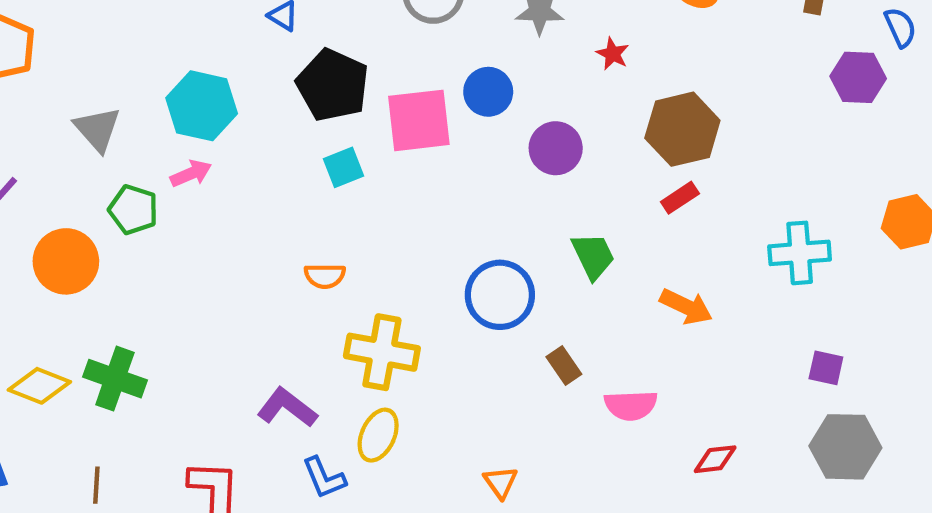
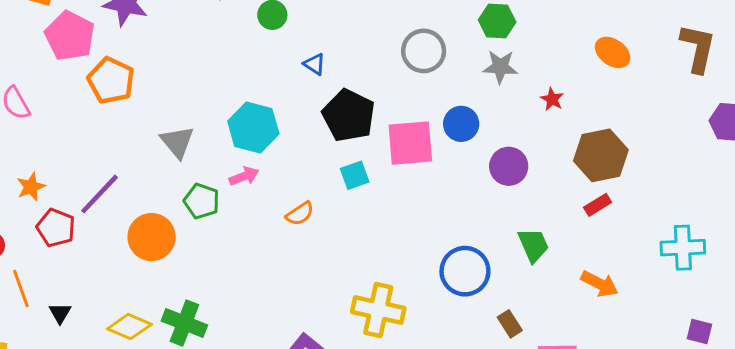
orange semicircle: (325, 276) -> (300, 214), moved, turned -36

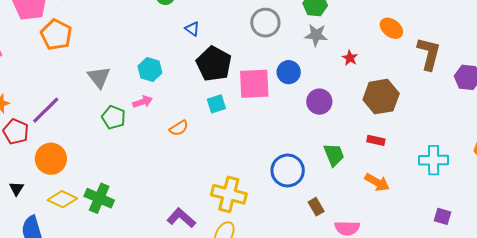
brown L-shape: (698, 48) -> (429, 54), moved
cyan hexagon: (253, 127) -> (150, 69), size x0.7
red rectangle: (598, 205) -> (376, 140), moved, turned 42
orange circle: (152, 237) -> (51, 159), moved

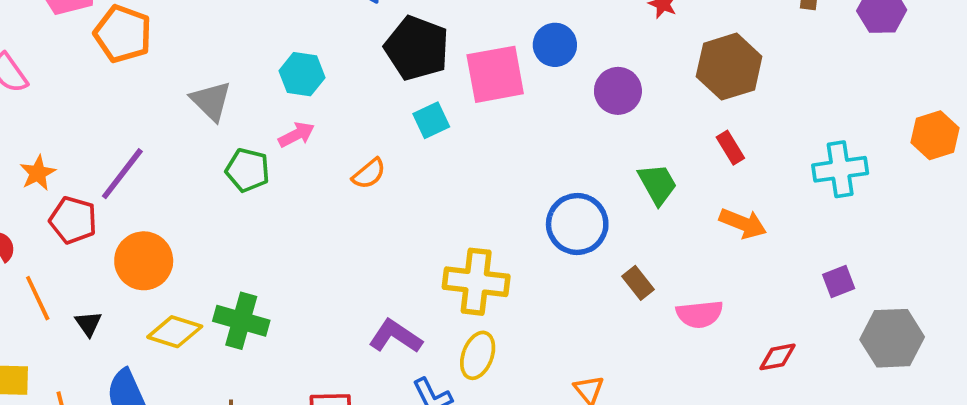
red rectangle: (376, 140) -> (730, 148), turned 54
purple square: (443, 216) -> (839, 281), moved, turned -30

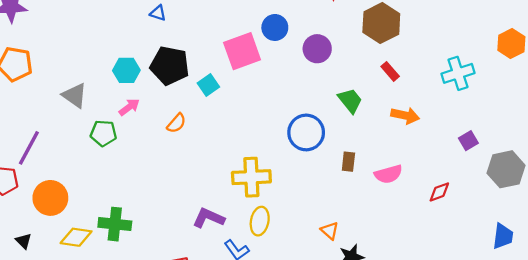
black pentagon: (417, 48) -> (170, 66), moved
brown rectangle: (638, 283) -> (348, 162), turned 54

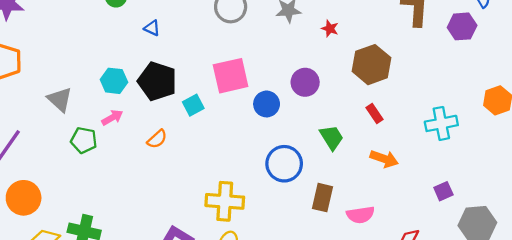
blue circle: (275, 27) -> (267, 104), moved
brown rectangle: (348, 162) -> (322, 198), size x1.4

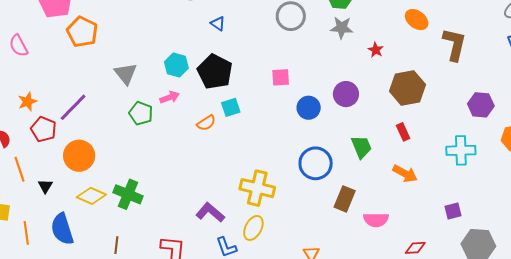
purple hexagon: (462, 26) -> (481, 105), moved
pink square: (231, 76) -> (281, 77), size x0.6
cyan square: (193, 105) -> (231, 107), moved

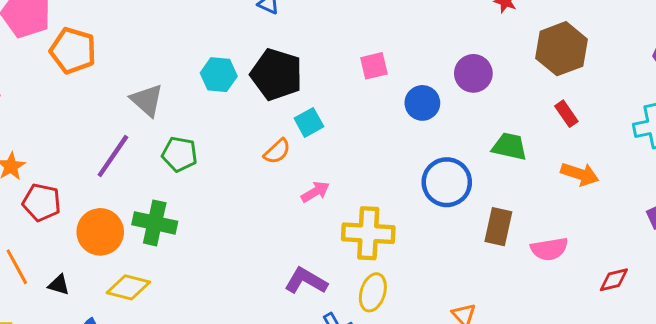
pink arrow: (170, 97) -> (315, 192), moved
purple line: (73, 107) -> (113, 156), moved
green trapezoid: (361, 147) -> (509, 146), turned -45
black triangle: (45, 186) -> (59, 285), turned -35
green cross: (128, 194) -> (155, 223), moved

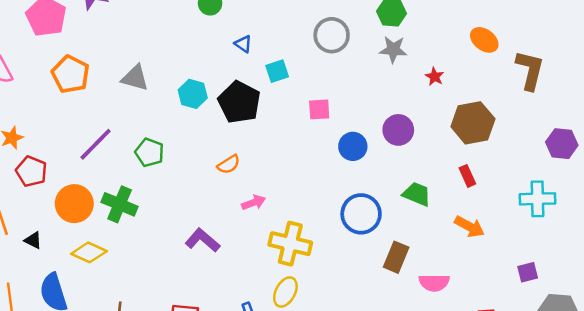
orange pentagon: (73, 51) -> (71, 74), moved
gray triangle: (147, 100) -> (135, 78), moved, turned -36
cyan square: (309, 122) -> (277, 71), moved
purple L-shape: (306, 281) -> (202, 240), moved

